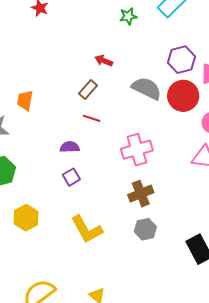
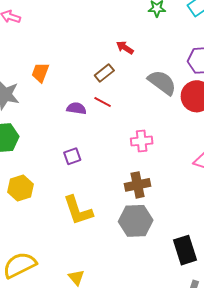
purple semicircle: (70, 147) -> (76, 108), moved
pink cross: (137, 150) -> (142, 141), size x0.7
gray hexagon: (145, 229) -> (136, 221), size x1.5

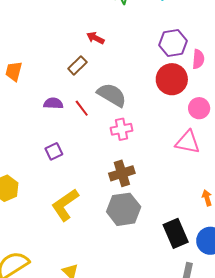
gray semicircle: (162, 82) -> (112, 95), moved
red line: (103, 102) -> (82, 108), moved, turned 30
yellow L-shape: (78, 210) -> (65, 205), turned 80

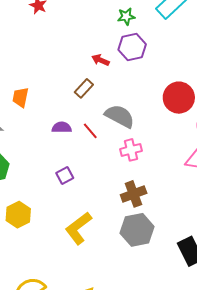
purple hexagon: (173, 43) -> (132, 47), moved

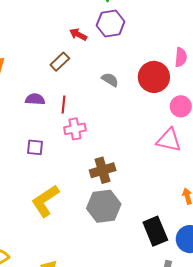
gray semicircle: (120, 116) -> (110, 80), moved, size x0.6
red line: (90, 131) -> (63, 105), turned 42
pink cross: (131, 150) -> (75, 129), moved
purple square: (65, 175) -> (35, 147), turned 30

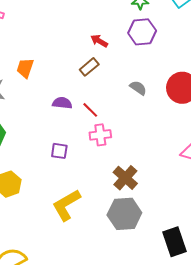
red arrow: (78, 34) -> (99, 41), moved
red line: (63, 105) -> (90, 110), turned -54
brown cross: (103, 170) -> (125, 178), turned -35

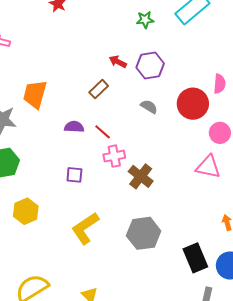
purple hexagon: (142, 32) -> (150, 65), moved
red arrow: (99, 41) -> (118, 62), moved
orange trapezoid: (25, 68) -> (35, 94), size x1.4
brown cross: (125, 178) -> (141, 176), moved

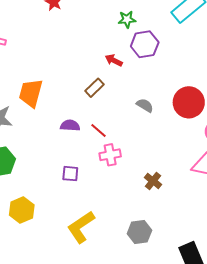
green star: (145, 20) -> (127, 19), moved
purple hexagon: (150, 65) -> (145, 44), moved
brown cross: (141, 176) -> (153, 181), moved, size x0.7
gray hexagon: (144, 233) -> (139, 232), size x0.7

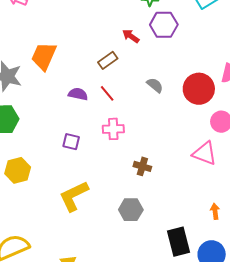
red line: (98, 131) -> (107, 93), moved
brown cross: (153, 181) -> (142, 166), moved, turned -30

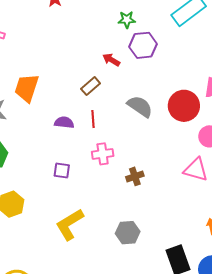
gray semicircle: (155, 85) -> (140, 106), size x1.5
red line: (107, 93) -> (93, 119), turned 42
brown cross: (142, 166) -> (135, 176), moved, turned -30

